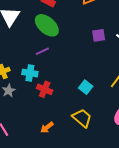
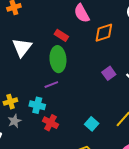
green ellipse: (47, 25) -> (58, 59), turned 40
purple square: (99, 35) -> (109, 73), turned -32

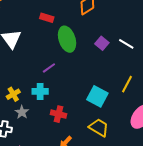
green ellipse: (58, 59) -> (67, 39), moved
red cross: (50, 123) -> (58, 114), moved
cyan square: (92, 124) -> (97, 96), size x1.5

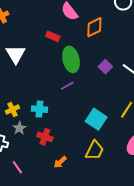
purple line: (49, 68) -> (67, 86), moved
red cross: (58, 114) -> (45, 137), moved
yellow trapezoid: (99, 128) -> (95, 150), turned 80

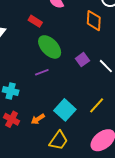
orange diamond: (94, 27) -> (94, 21), moved, turned -70
green ellipse: (71, 59) -> (50, 47), turned -40
orange arrow: (60, 162) -> (38, 119), moved

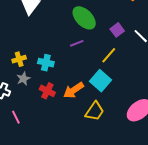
yellow line: (97, 105) -> (109, 55), moved
orange arrow: (38, 119) -> (74, 90), size x1.5

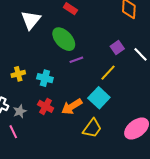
green ellipse: (84, 18) -> (64, 39), moved
gray star: (23, 79) -> (20, 111), moved

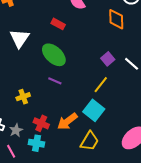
purple line: (76, 60) -> (55, 81), moved, turned 48
yellow cross: (18, 74) -> (23, 97), moved
cyan cross: (45, 78) -> (36, 143), moved

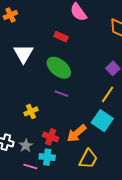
yellow trapezoid: (90, 141) -> (88, 159), moved
pink line: (11, 151) -> (30, 166), moved, turned -40

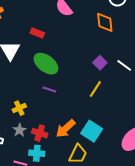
red rectangle: (61, 37) -> (37, 33), moved
cyan square: (102, 121) -> (92, 131), moved
gray star: (26, 146) -> (20, 130), moved

